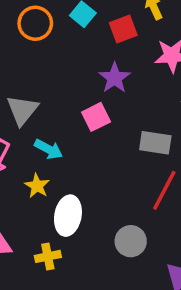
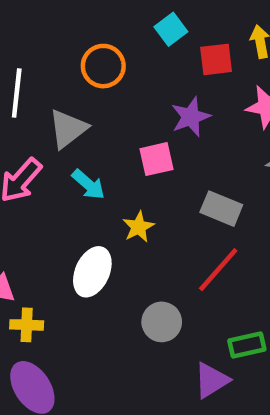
orange circle: (35, 23) -> (103, 66), moved
yellow star: (37, 186) -> (138, 227), moved
yellow cross: (48, 256) -> (27, 325), moved

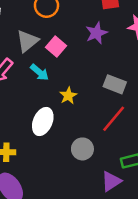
pink square: (156, 159) -> (56, 46), moved, turned -36

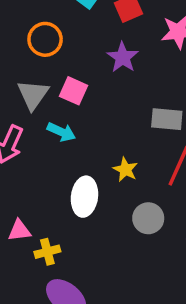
yellow star: (68, 96) -> (125, 170), moved

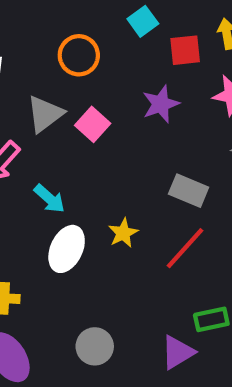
cyan arrow: (61, 132) -> (49, 199), moved
gray circle: (148, 218) -> (95, 346), moved

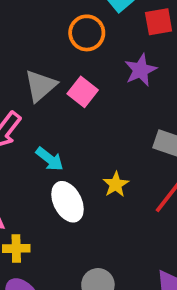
orange circle: (79, 55) -> (87, 33), moved
white ellipse: (67, 249) -> (68, 202), turned -48

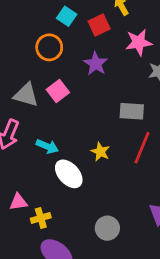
gray triangle: (40, 86) -> (26, 95), turned -48
pink square: (83, 92) -> (58, 91), turned 30

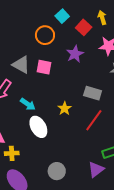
red square: (99, 25) -> (84, 27), turned -35
pink square: (58, 91) -> (44, 67), turned 35
yellow star: (100, 152) -> (65, 108), moved

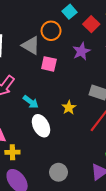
gray triangle: (21, 65) -> (31, 46), moved

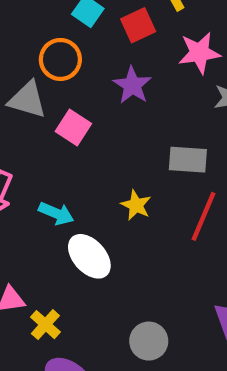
red square: (91, 24) -> (138, 25), turned 35
pink square: (49, 64) -> (73, 127), turned 35
yellow cross: (12, 152) -> (45, 325), turned -32

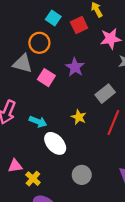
purple star: (132, 85) -> (75, 67), moved
gray rectangle: (188, 160) -> (105, 94), turned -42
gray circle: (149, 341) -> (82, 175), moved

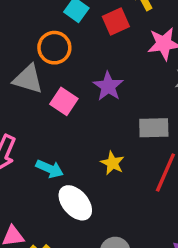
gray rectangle: (105, 94) -> (154, 128), turned 36

